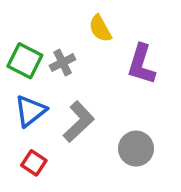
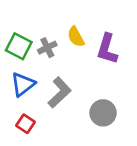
yellow semicircle: (100, 28) -> (76, 37), moved

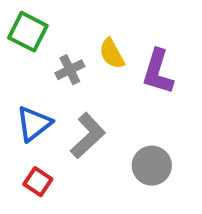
green square: (19, 46) -> (28, 32), moved

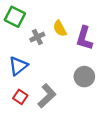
gray L-shape: (88, 136) -> (47, 96), moved
gray circle: (152, 166) -> (84, 77), moved

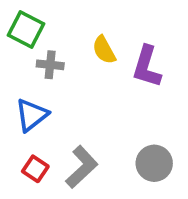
gray cross: (37, 37) -> (50, 65), moved, turned 32
gray circle: (84, 77) -> (154, 163), moved

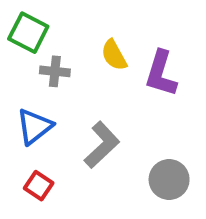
gray L-shape: (82, 167) -> (102, 145), moved

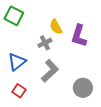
gray cross: (55, 71) -> (45, 43), moved, turned -32

